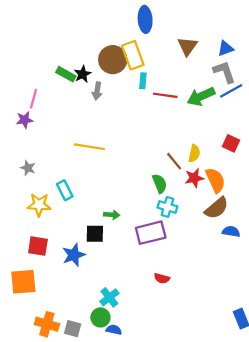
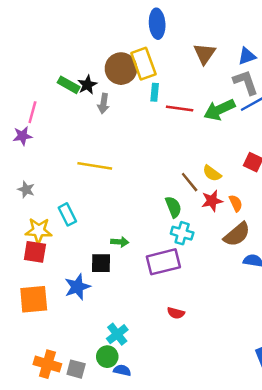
yellow semicircle: (194, 153) -> (212, 173), turned 114
orange semicircle: (215, 180) -> (236, 203), size x0.6
red square: (38, 246) -> (35, 252), moved
orange square: (23, 282) -> (34, 299), moved

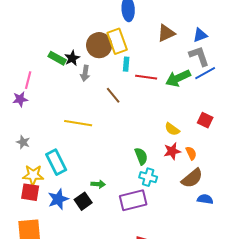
brown triangle: (205, 54) -> (166, 33), turned 30
brown line: (190, 182) -> (113, 95), moved
cyan rectangle: (67, 214) -> (56, 162), size x1.4
black square: (101, 263) -> (83, 201), turned -36
blue star: (77, 287) -> (58, 199), moved

